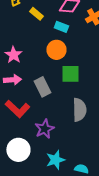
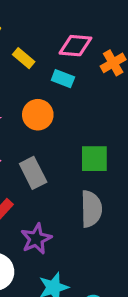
orange circle: (56, 50) -> (38, 115), moved
green square: (70, 74) -> (94, 159), moved

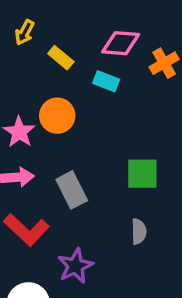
orange circle: (38, 115) -> (57, 116), moved
gray semicircle: (91, 209) -> (139, 232), size x0.6

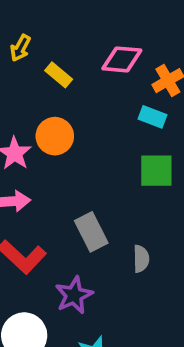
cyan rectangle: (106, 81) -> (153, 117), moved
green square: (142, 174) -> (156, 171), moved
gray rectangle: (72, 190) -> (91, 232), moved

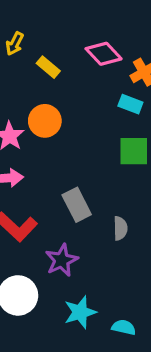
pink diamond: (122, 59) -> (104, 54), turned 42

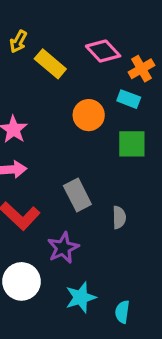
yellow rectangle: (48, 67) -> (50, 64), size x1.4
orange circle: (45, 121) -> (89, 115), moved
cyan semicircle: (124, 327) -> (122, 312), turned -95

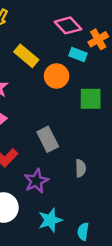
yellow rectangle: (50, 64) -> (26, 56), moved
cyan rectangle: (129, 99) -> (78, 55), moved
gray semicircle: (119, 217) -> (81, 168), moved

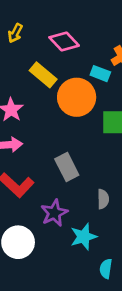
pink diamond: (68, 25) -> (64, 41), moved
orange circle: (57, 76) -> (77, 97), size x1.4
cyan star: (50, 220) -> (84, 237), moved

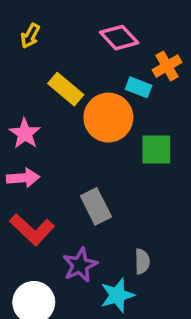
pink diamond: (64, 41) -> (119, 38), moved
gray semicircle: (103, 199) -> (142, 261), moved

